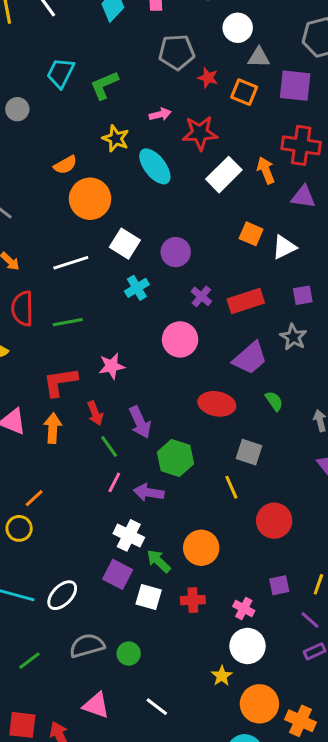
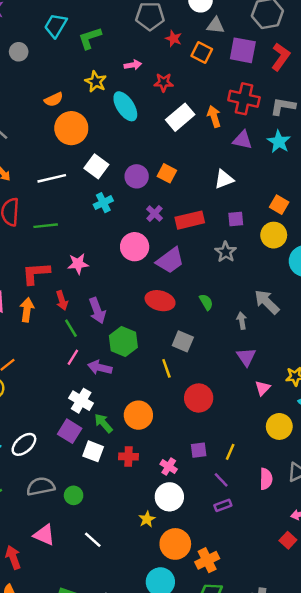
red star: (200, 133) -> (164, 82), size x0.7
orange square: (251, 234) -> (167, 173), moved
purple trapezoid: (250, 358) -> (170, 260), moved
orange cross: (301, 721) -> (207, 560), turned 35

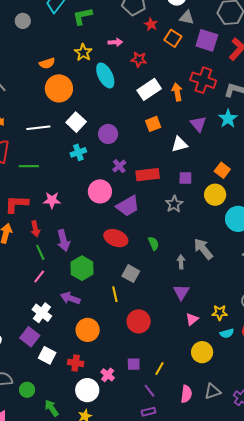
purple triangle: (242, 140) -> (198, 124), moved, turned 30
orange square: (167, 173) -> (153, 124), moved, turned 35
purple arrow: (100, 368) -> (70, 298), moved
green arrow: (103, 423) -> (51, 408), moved
white circle: (169, 497) -> (87, 390), moved

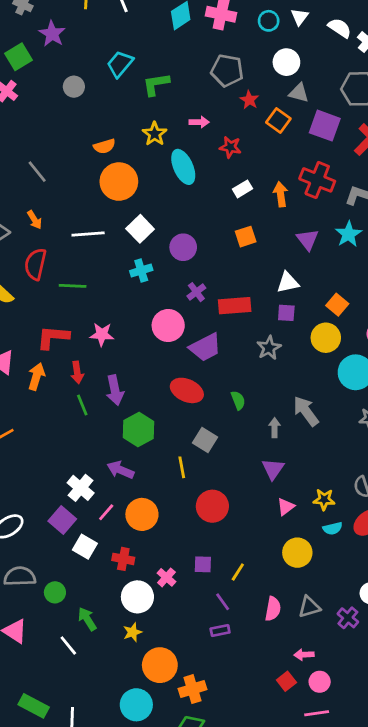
white rectangle: (149, 89) -> (243, 189), size x0.6
white triangle: (179, 144) -> (288, 283), moved
pink line: (39, 276) -> (106, 512), moved

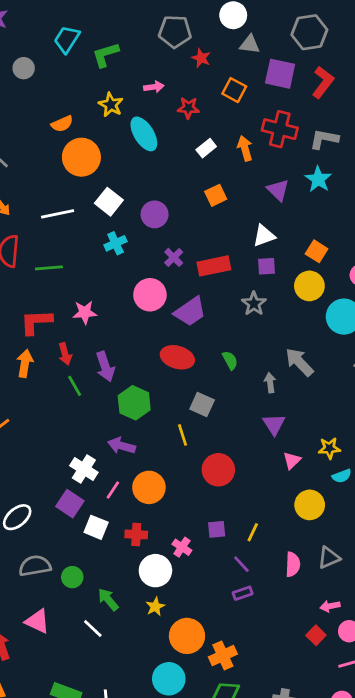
orange square: (278, 121) -> (234, 90), moved

